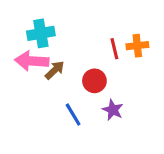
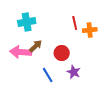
red line: (114, 49) -> (75, 23), moved
pink arrow: (32, 61) -> (21, 52), moved

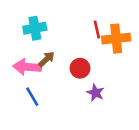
orange cross: (90, 30) -> (116, 39), size x1.5
blue line: (48, 75) -> (32, 97), moved

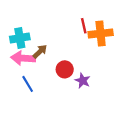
cyan cross: (35, 28) -> (20, 38), moved
red circle: (80, 68) -> (65, 69), moved

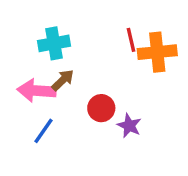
cyan cross: (20, 38) -> (54, 43), moved
blue line: (28, 84) -> (44, 131), turned 66

